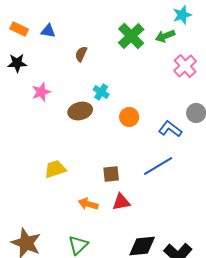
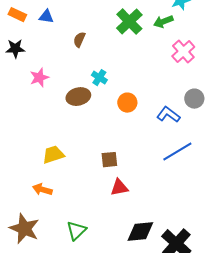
blue line: (158, 166) -> (177, 152), moved
orange arrow: (88, 204) -> (42, 190), moved

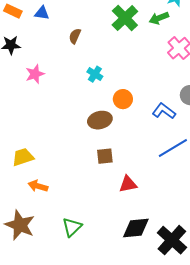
brown ellipse: (78, 97) -> (100, 120), moved
yellow trapezoid: (53, 155) -> (23, 157), moved
red triangle: (119, 188) -> (128, 184), moved

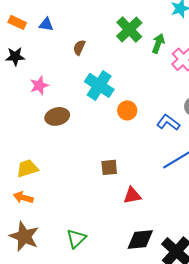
green arrow: (159, 18) -> (158, 43), moved, turned 132
cyan cross: (95, 74) -> (99, 85), size x1.8
brown ellipse: (100, 120) -> (57, 116), moved
orange arrow: (38, 186) -> (23, 197), moved

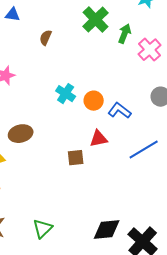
cyan cross: (99, 85) -> (66, 94), moved, size x0.7
brown ellipse: (57, 116) -> (21, 134), moved
blue L-shape: (168, 122) -> (120, 111), moved
red triangle: (132, 195) -> (99, 139), moved

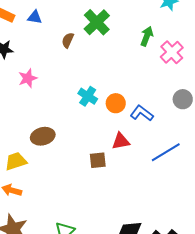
green cross: (96, 20) -> (97, 22), moved

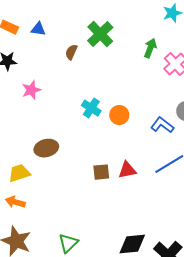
blue L-shape: (142, 113) -> (162, 125), moved
red triangle: (121, 141) -> (127, 170), moved

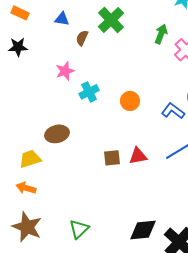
blue triangle: (38, 29) -> (62, 19), moved
pink star: (31, 90) -> (65, 71), moved
cyan cross: (91, 108) -> (89, 92), moved, turned 30

